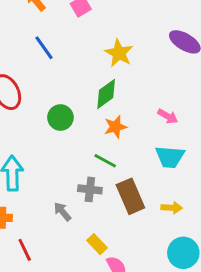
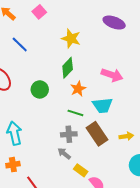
pink arrow: (168, 116) -> (112, 75), size x1.5
cyan trapezoid: (170, 157) -> (103, 105), moved
gray arrow: (62, 212) -> (64, 154), moved

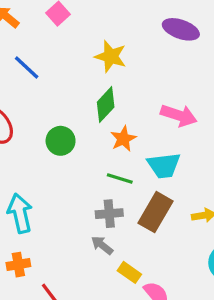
brown rectangle: (97, 134) -> (155, 212), turned 65

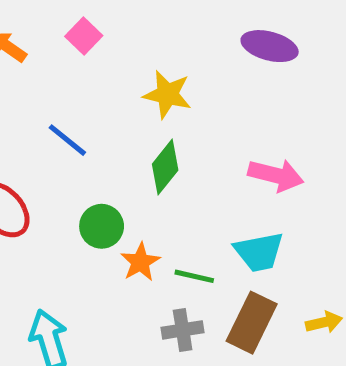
blue line: (27, 68) -> (67, 140), moved
orange star: (123, 139) -> (140, 262), moved

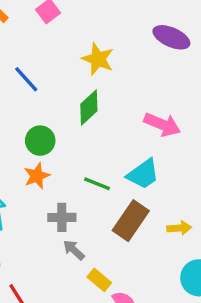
cyan trapezoid: (259, 252) -> (143, 174), turned -33
orange star: (140, 262) -> (37, 176), moved
gray cross: (183, 330) -> (62, 217), moved

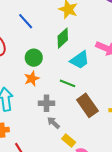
cyan trapezoid: (143, 174) -> (80, 60), moved
brown rectangle: (131, 221) -> (87, 105), turned -70

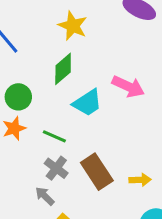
green line: (67, 83) -> (54, 136), moved
gray cross: (46, 103) -> (56, 168), moved, turned 35

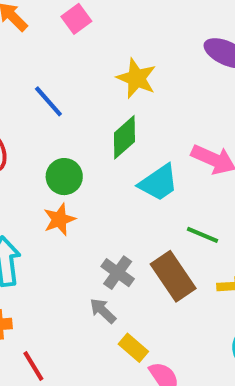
green line: (54, 136) -> (202, 235), moved

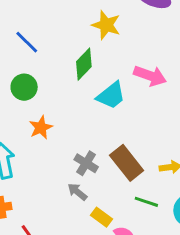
yellow star: (136, 78) -> (106, 25), moved
green circle: (64, 177) -> (24, 87), moved
green line: (202, 235) -> (146, 202), moved

